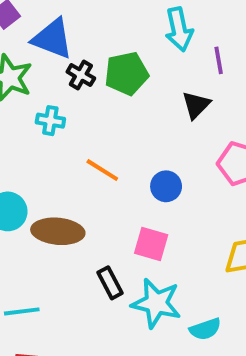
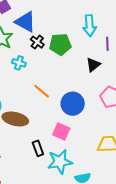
blue circle: (166, 186) -> (73, 104), size x1.5
cyan star: (156, 303) -> (60, 162), turned -30

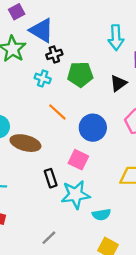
black cross: (37, 42) -> (54, 54), turned 32
green pentagon: (60, 44) -> (80, 74), moved
cyan cross: (19, 63) -> (43, 78), moved

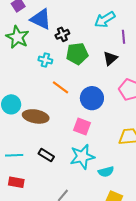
cyan arrow: (116, 38) -> (105, 20), turned 65
black cross: (54, 54) -> (62, 34), moved
black rectangle: (51, 178) -> (46, 155), moved, turned -35

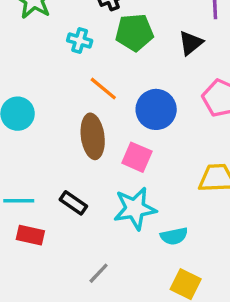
brown ellipse: (36, 116) -> (93, 136), moved, turned 70
red rectangle: (16, 182) -> (30, 235), moved

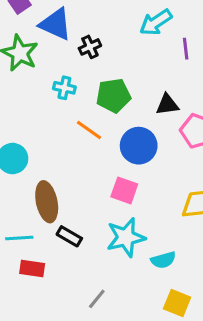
green pentagon: (134, 32) -> (113, 96), moved
black triangle: (191, 43) -> (167, 105), moved, turned 35
brown ellipse: (93, 136) -> (47, 202), moved

